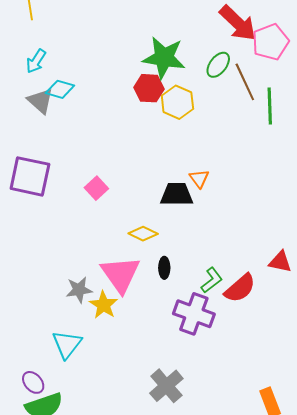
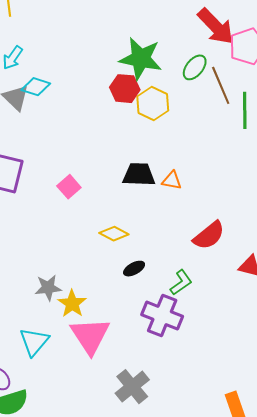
orange triangle: (199, 179) -> (172, 180), turned -45
black trapezoid: (177, 194) -> (139, 175), moved
black ellipse: (164, 268) -> (134, 269), turned 60
pink triangle: (120, 274) -> (90, 336), moved
red semicircle: (240, 288) -> (209, 235), moved

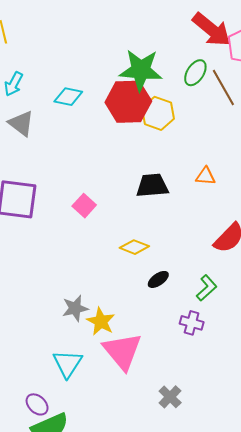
cyan diamond: (36, 87) -> (68, 97), moved
red hexagon: (125, 89) -> (128, 102), size x1.5
orange triangle: (172, 180) -> (206, 176), moved
purple cross: (162, 315) -> (192, 323), size x0.6
gray cross: (132, 387) -> (170, 397), size x0.7

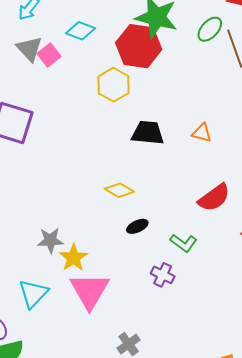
yellow hexagon: (158, 113) -> (113, 85), moved
pink square: (84, 206) -> (49, 55), moved
green L-shape: (207, 288) -> (183, 243), turned 68

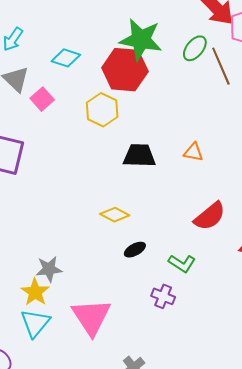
pink square: (49, 55) -> (42, 99), moved
yellow star: (73, 258) -> (35, 292), moved

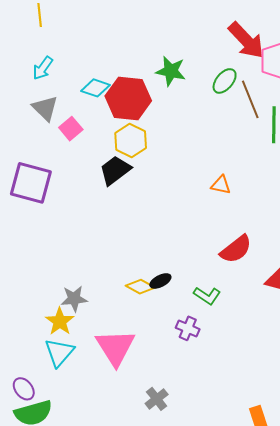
green star: (141, 40) -> (171, 71), size x0.7
red hexagon: (125, 70) -> (128, 98), moved
black trapezoid: (139, 156) -> (115, 170), moved, turned -40
yellow diamond: (115, 215) -> (140, 287), moved

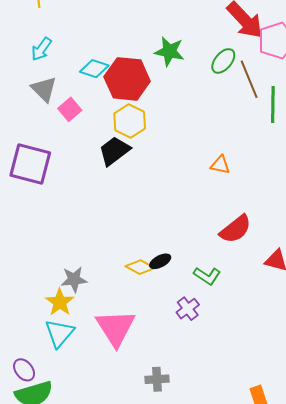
purple cross: (188, 328) -> (188, 309), turned 30
gray cross: (157, 399) -> (157, 379), turned 35

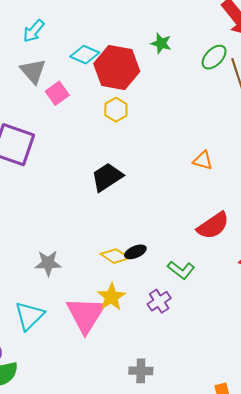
green star: (169, 51) -> (161, 43), size x0.7
yellow hexagon: (130, 121) -> (116, 110), size x0.7
black trapezoid: (114, 151) -> (107, 177), moved
yellow star: (60, 302) -> (111, 297), moved
gray cross: (157, 379) -> (141, 371), moved

